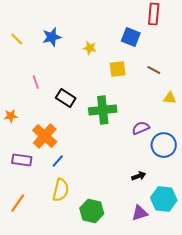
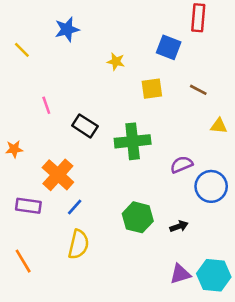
blue star: (52, 37) -> (67, 29), moved
cyan hexagon: (164, 199) -> (214, 275), moved
orange line: (18, 203) -> (23, 261), turned -66
green hexagon: (92, 211) -> (138, 217), moved

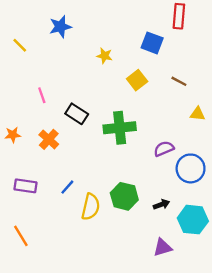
yellow square: (152, 89) -> (137, 80), turned -30
orange cross: (58, 175) -> (49, 139), moved, size x0.7
yellow semicircle: (79, 244) -> (91, 207), moved
cyan hexagon: (214, 275) -> (193, 220), moved

